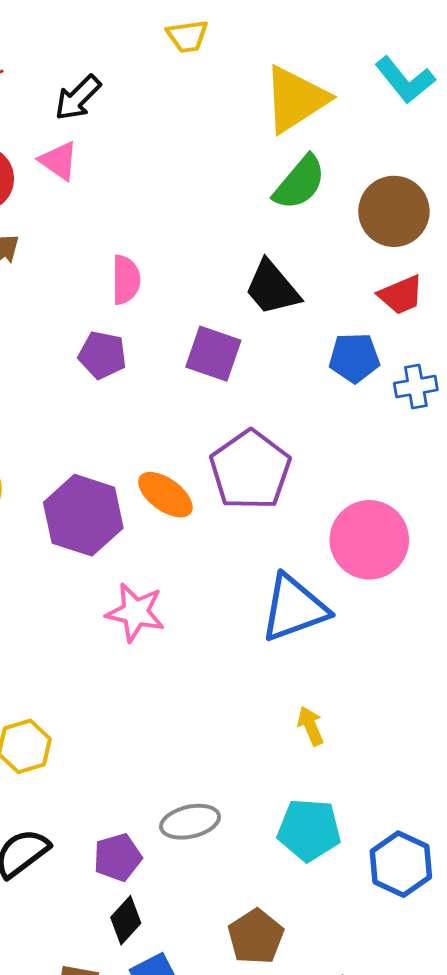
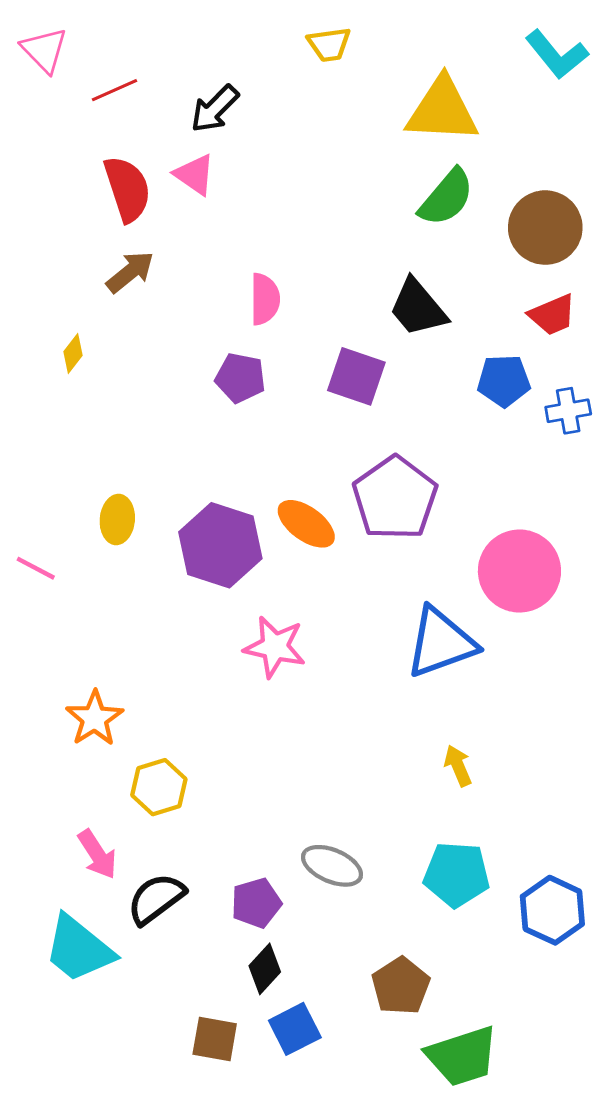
cyan L-shape: (405, 80) -> (557, 54), moved
yellow triangle: (295, 99) -> (442, 110), turned 36
gray ellipse: (190, 822) -> (332, 866), turned 36

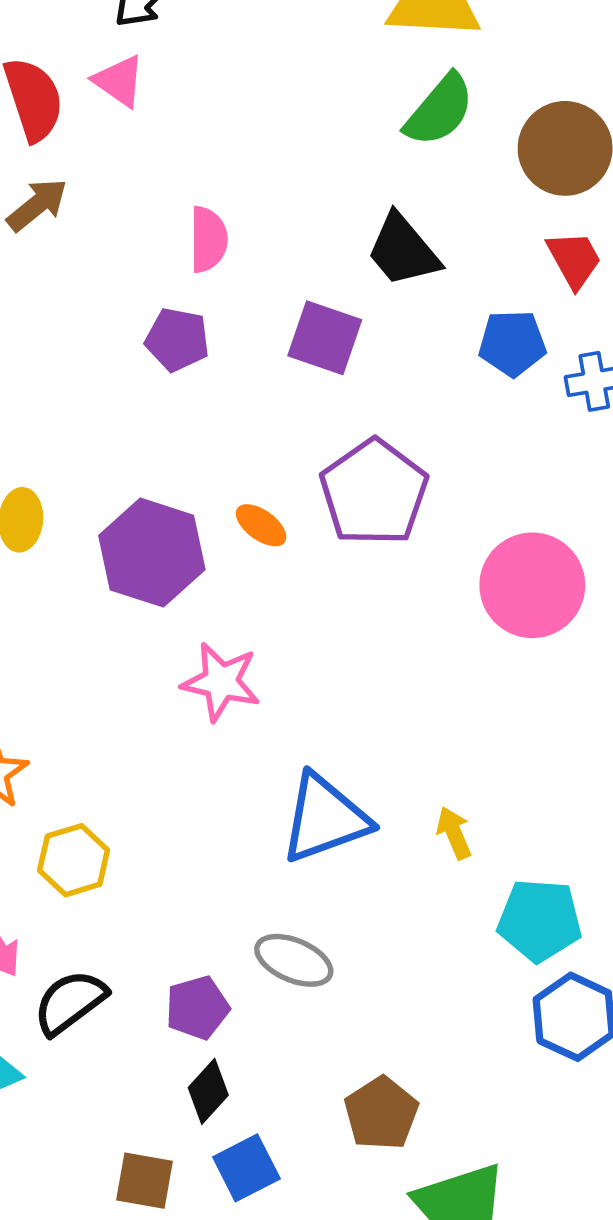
red trapezoid: (552, 315) -> (574, 259), turned -96
orange ellipse: (306, 524) -> (261, 525), size x0.7
blue triangle: (441, 643) -> (325, 818), moved
cyan pentagon: (457, 874) -> (540, 920), moved

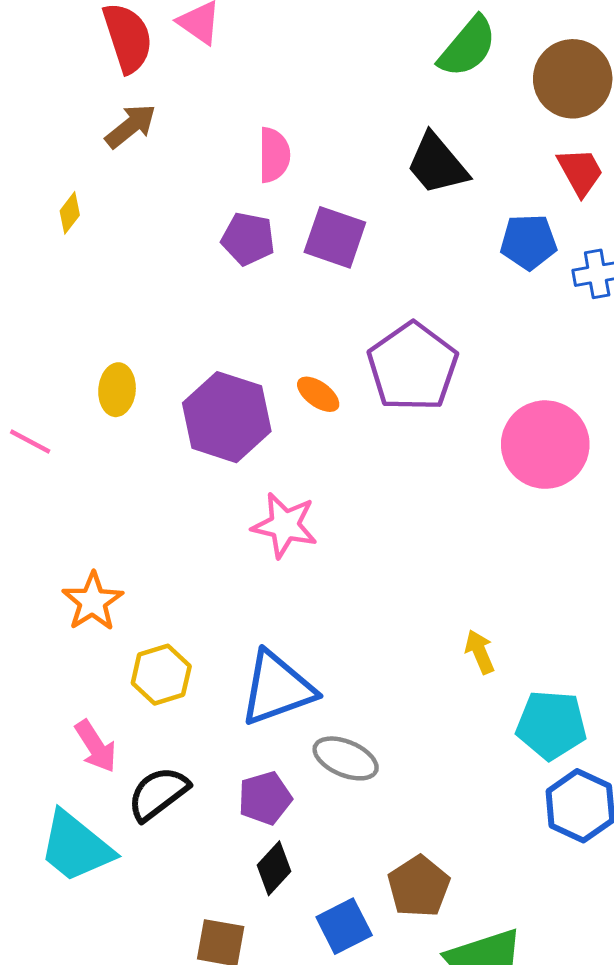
purple square: (325, 338) -> (335, 237), moved
blue triangle: (325, 818) -> (277, 688), moved
blue square: (246, 1168) -> (344, 926), moved

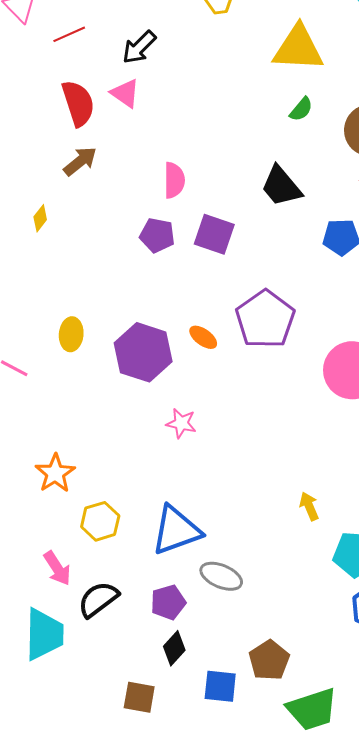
green semicircle: (468, 47) -> (301, 109), size x0.6
pink star: (285, 525) -> (181, 423), size x0.7
cyan trapezoid: (76, 847) -> (44, 634), turned -128
blue square: (344, 926) -> (220, 686), turned 33

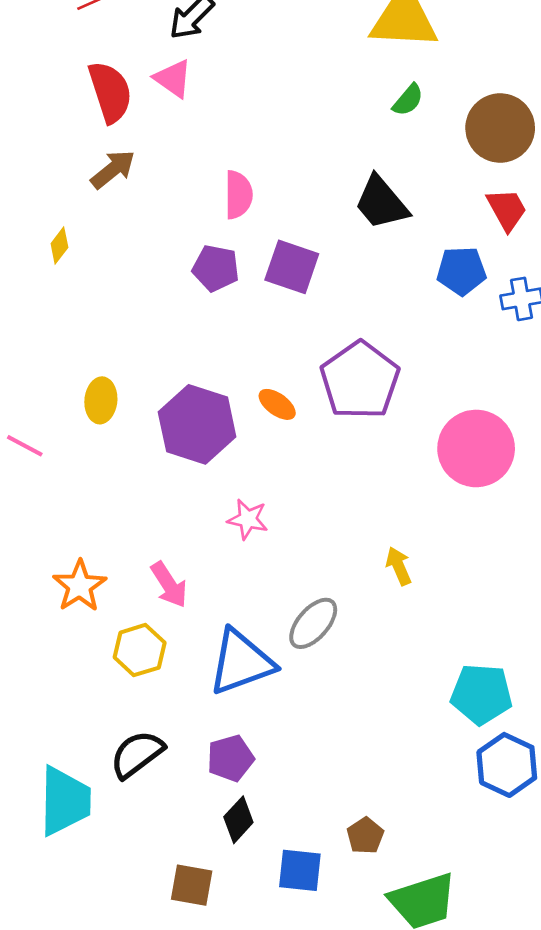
yellow arrow: (309, 506) -> (399, 566), moved
pink arrow: (57, 568) -> (169, 585), moved
gray ellipse: (221, 576) -> (313, 623), moved, turned -72
brown pentagon: (269, 660) -> (365, 836), size x0.7

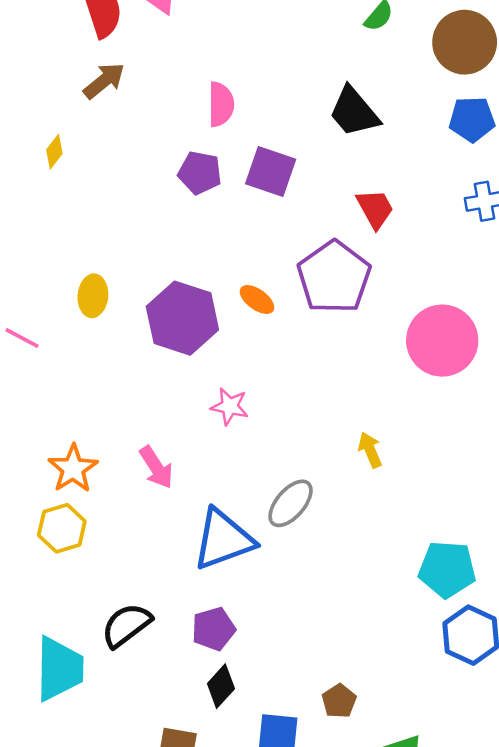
red trapezoid: (507, 209) -> (375, 209), moved
blue pentagon: (461, 271) -> (472, 119), moved
yellow hexagon: (140, 650) -> (62, 528), moved

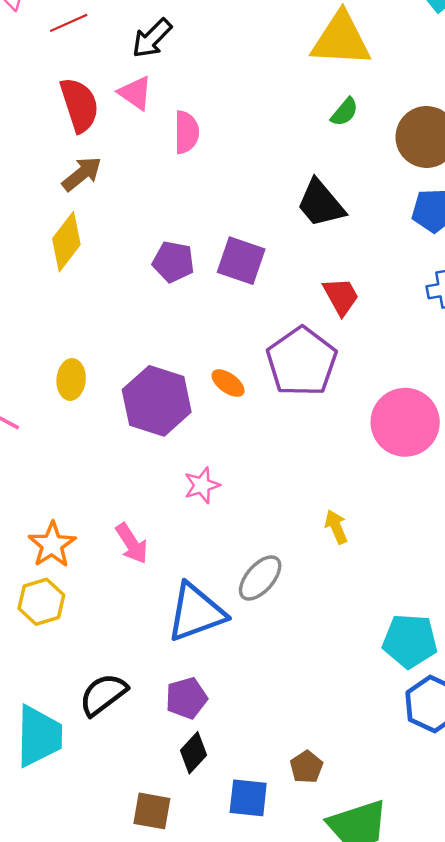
pink semicircle: (221, 104) -> (186, 132), moved
yellow diamond: (54, 152) -> (66, 242), moved, size x1.8
pink star: (230, 406) -> (202, 485), turned -30

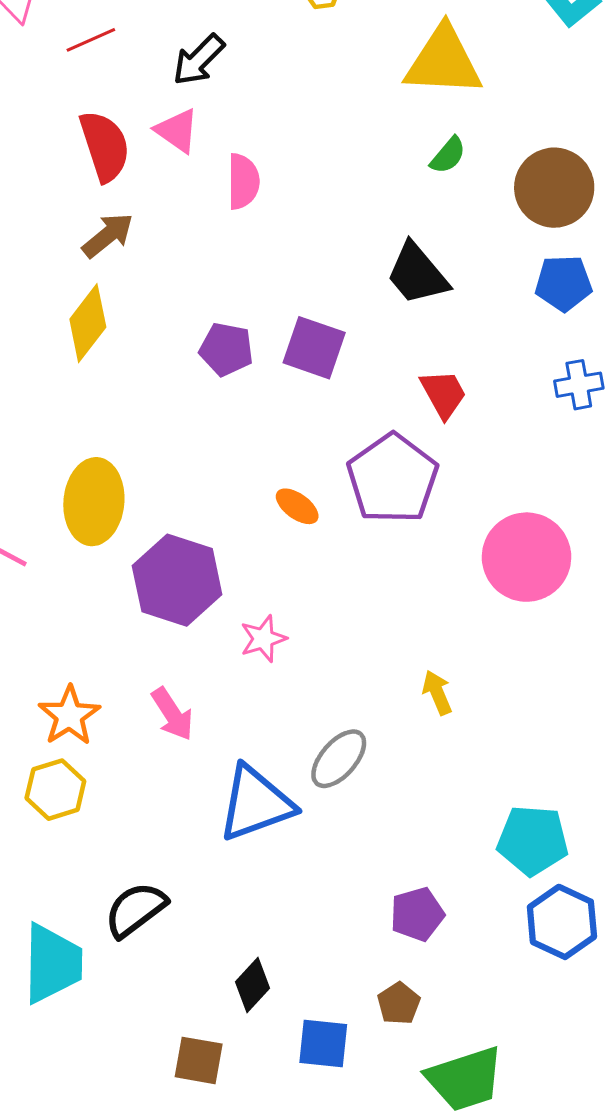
yellow ellipse: (71, 379) -> (94, 502), size x1.6
purple hexagon: (157, 401) -> (177, 580), moved
purple pentagon: (186, 698) -> (417, 914), moved

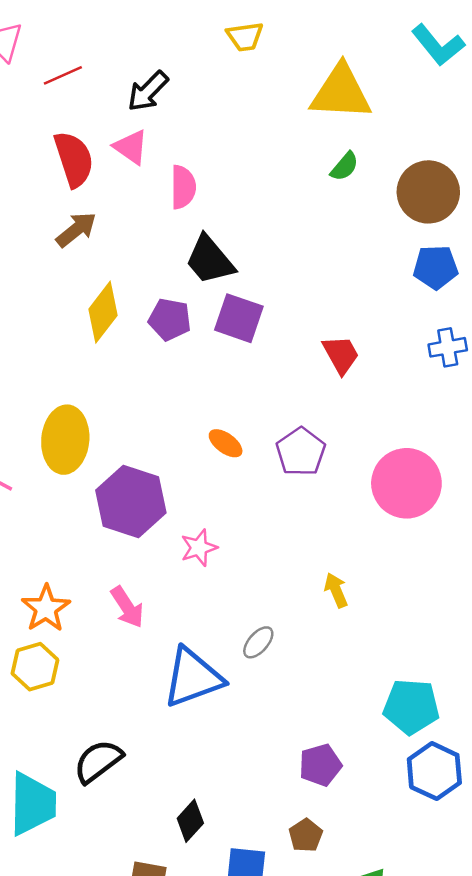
black trapezoid: (417, 274) -> (210, 260), moved
yellow diamond: (88, 323) -> (103, 312), moved
purple pentagon: (393, 479) -> (301, 452), moved, size x0.7
gray ellipse: (339, 759) -> (258, 642), size x0.7

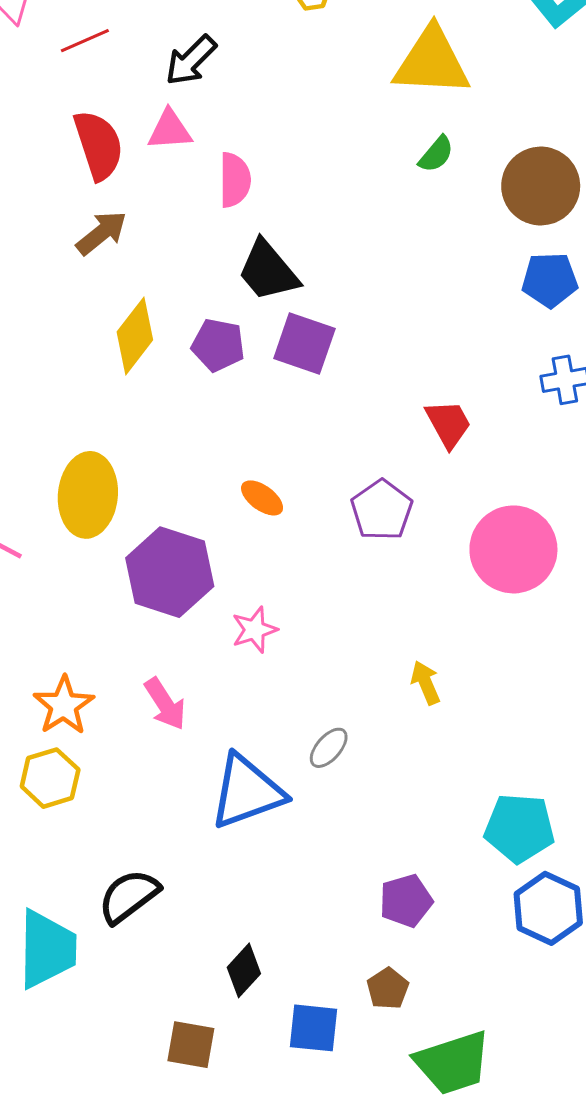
pink triangle: (131, 147) -> (170, 130), turned -39
red trapezoid: (341, 355) -> (448, 424), moved
orange ellipse: (226, 443) -> (262, 498), moved

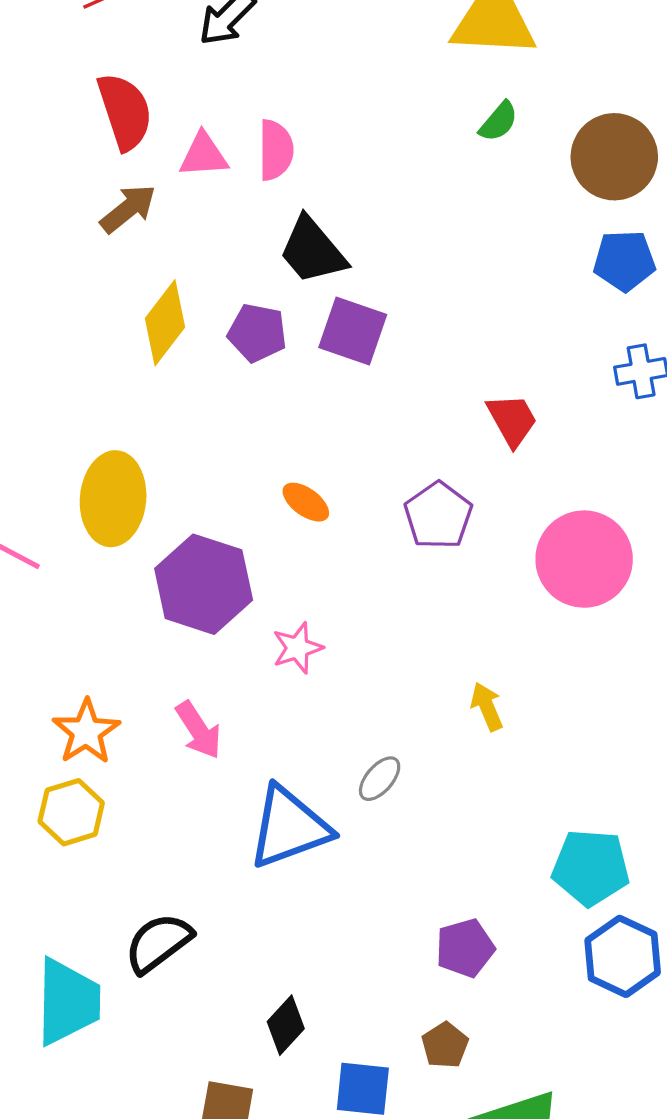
pink triangle: (170, 130) -> (204, 155), moved

